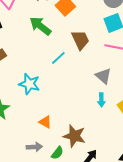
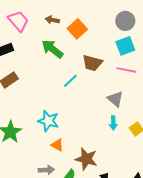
brown trapezoid: (80, 40) -> (92, 63), turned 130
cyan star: (29, 84) -> (48, 121), moved

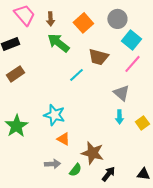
brown arrow: (52, 20) -> (50, 19), moved, turned -104
gray circle: (125, 21) -> (117, 19), moved
cyan square: (125, 46) -> (131, 40), turned -30
pink line: (126, 70) -> (132, 64), turned -60

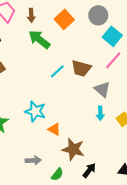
brown trapezoid: (98, 57) -> (81, 68), moved
orange triangle: (63, 139) -> (54, 129), moved
green semicircle: (75, 170) -> (57, 174), moved

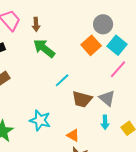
orange square: (64, 19) -> (91, 45), moved
brown trapezoid: (81, 68) -> (82, 99), moved
orange triangle: (54, 129) -> (73, 135), moved

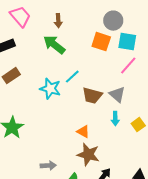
brown arrow: (36, 24) -> (58, 21), moved
orange square: (91, 45) -> (101, 42), turned -30
cyan square: (117, 45) -> (127, 42), turned -30
cyan star: (40, 120) -> (50, 89), moved

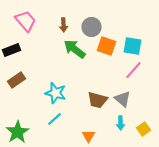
gray circle: (113, 21) -> (92, 27), moved
green arrow: (54, 45) -> (74, 49), moved
cyan line: (72, 77) -> (54, 119), moved
orange triangle: (83, 132) -> (88, 136), turned 32

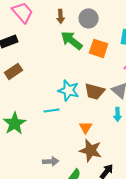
orange square: (106, 46) -> (99, 48), moved
cyan star: (56, 93) -> (69, 90), moved
cyan line: (54, 119) -> (52, 110), turned 35

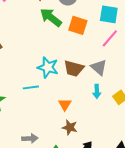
brown star: (91, 150) -> (70, 127), size x0.7

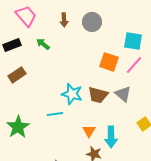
green arrow: (51, 17) -> (43, 44), moved, size x0.6
orange square: (78, 25) -> (109, 62), moved
cyan arrow: (97, 91) -> (111, 137), moved, size x1.5

